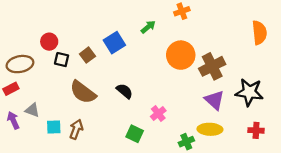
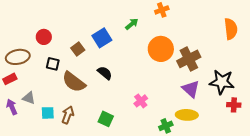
black square: (62, 60) -> (53, 64), moved
black semicircle: (125, 91) -> (105, 73), moved
red cross: (256, 130) -> (234, 105), moved
green square: (135, 134) -> (106, 119), moved

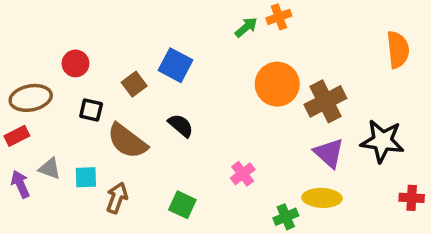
green arrow: (132, 24) -> (246, 27), moved
blue square: (102, 38) -> (175, 65), turned -30
red cross: (234, 105) -> (412, 198), moved
cyan square: (48, 113) -> (86, 177), moved

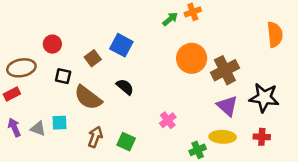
gray triangle: (50, 169) -> (38, 129), moved
brown arrow: (117, 198) -> (95, 137), moved
red cross: (412, 198) -> (262, 137), moved

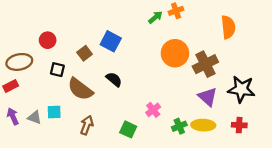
orange semicircle: (275, 35) -> (228, 27), moved
green square: (126, 142) -> (128, 129), moved
green cross: (198, 150) -> (179, 126), moved

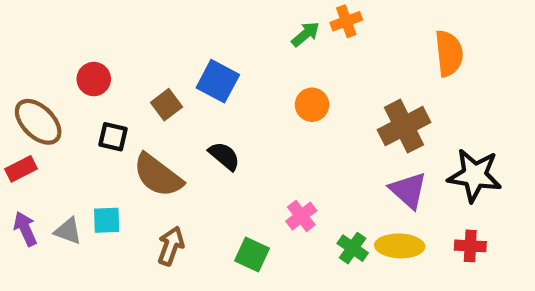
orange circle: (175, 53) -> (312, 105), moved, size x0.6
brown ellipse: (19, 62) -> (38, 122), turned 55
green cross: (179, 126) -> (353, 248), turned -32

